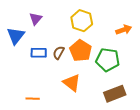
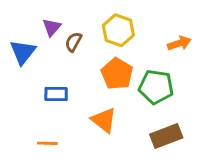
blue rectangle: (39, 53) -> (56, 94), moved
brown semicircle: (59, 53) -> (73, 42), moved

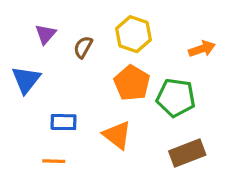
purple triangle: (52, 27) -> (46, 34), moved
blue triangle: (23, 52) -> (26, 80), moved
blue rectangle: (56, 94) -> (63, 122), moved

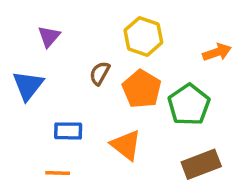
brown semicircle: (83, 47) -> (100, 73), moved
green pentagon: (176, 98) -> (189, 105), turned 30

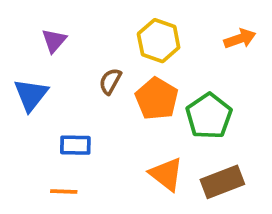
orange arrow: (217, 52) -> (240, 39), moved
orange triangle: (126, 145) -> (166, 174), moved

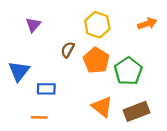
blue triangle: (31, 95) -> (19, 71), moved

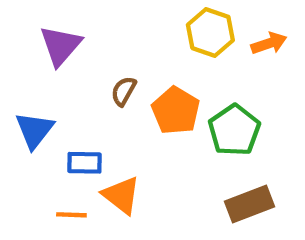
purple triangle: (33, 25) -> (61, 46), size x1.5
yellow hexagon: (97, 25) -> (210, 32), moved
orange triangle: (102, 107) -> (121, 195), moved

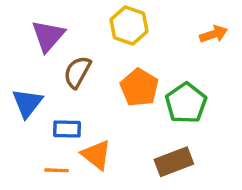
yellow hexagon: (210, 32) -> (129, 25), moved
brown semicircle: (124, 91) -> (77, 72), moved, size x1.4
brown rectangle: (249, 204) -> (174, 162), moved

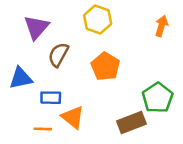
orange arrow: (214, 34) -> (161, 26), turned -54
blue triangle: (27, 103) -> (21, 78), turned 40
green pentagon: (186, 103) -> (158, 98), moved

